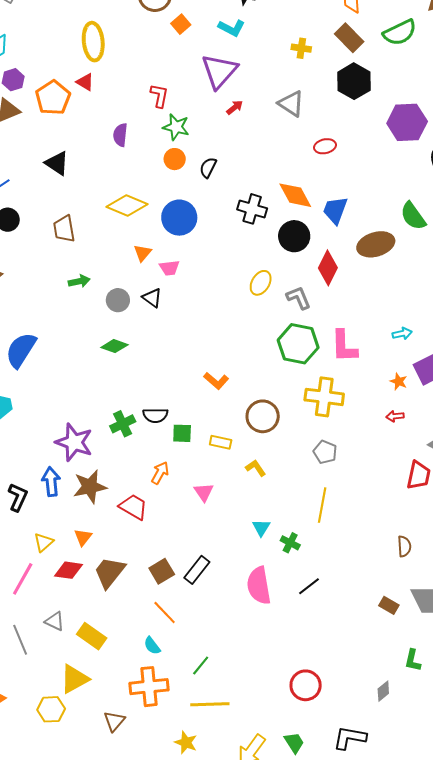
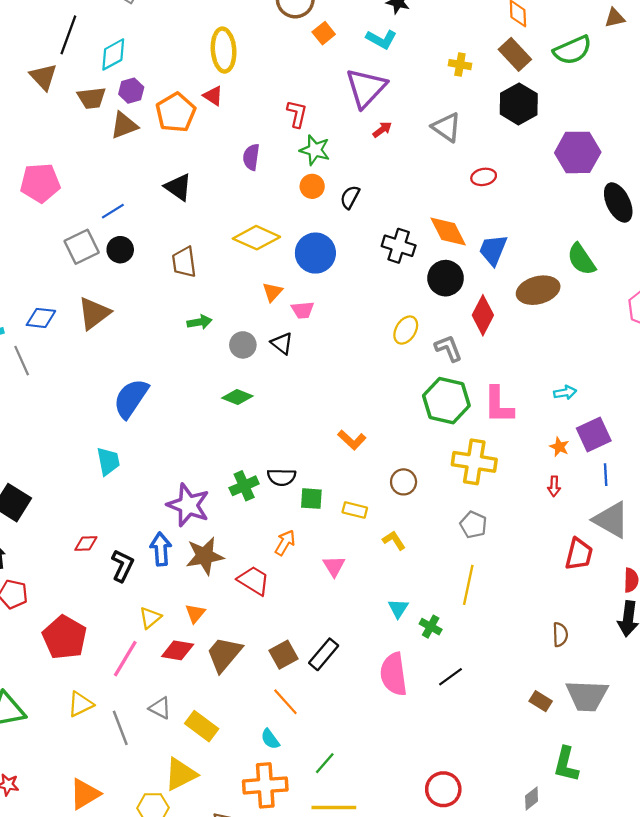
brown circle: (263, 416) -> (404, 482), size x0.7
red arrow: (395, 416) -> (554, 486), turned -84
green L-shape: (413, 660) -> (566, 764), size x1.4

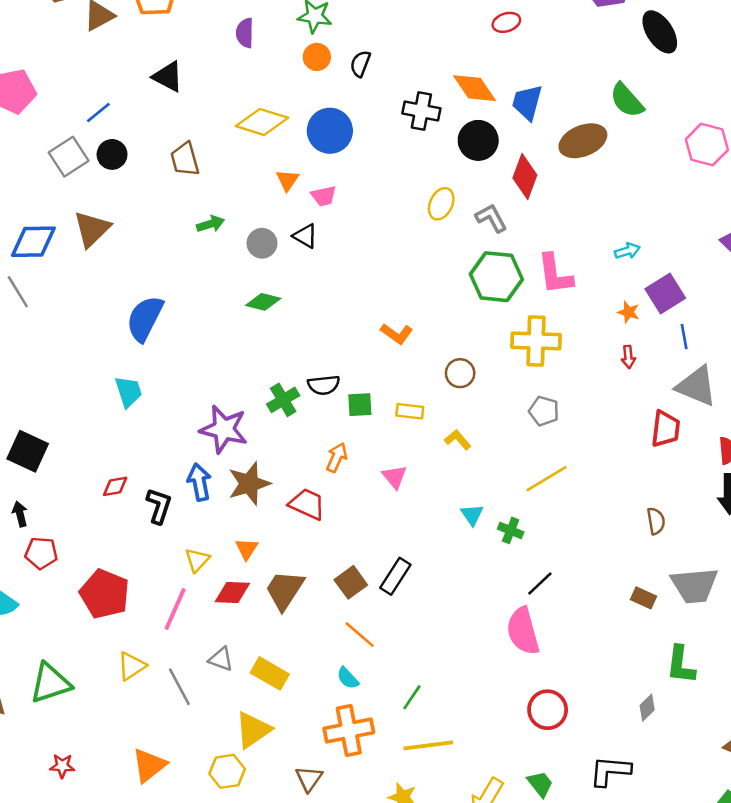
blue diamond: (41, 318) -> (33, 242), size x1.4
yellow line: (468, 585) -> (547, 479), turned 54
pink semicircle: (394, 674) -> (523, 631), moved

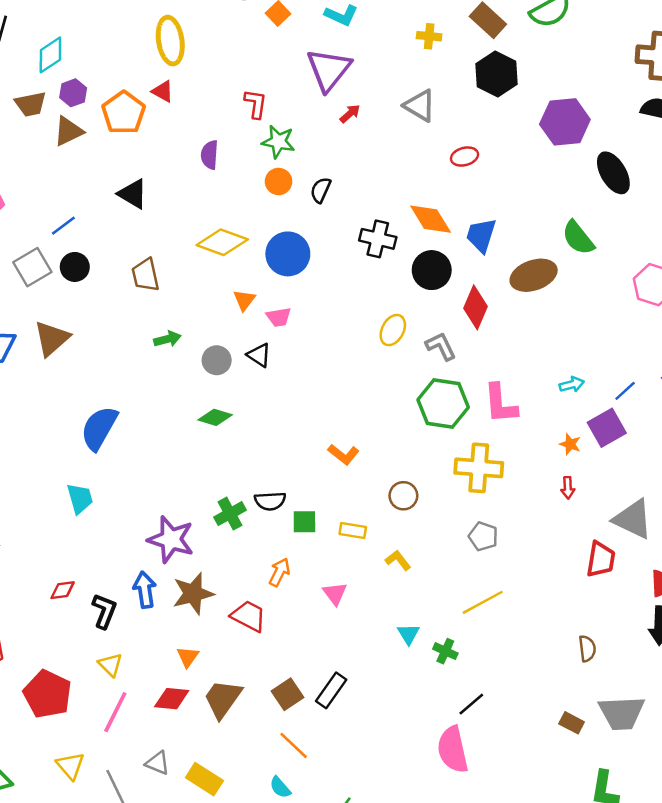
blue line: (684, 337) -> (625, 391), moved, turned 55
yellow triangle: (197, 560) -> (110, 665), moved, turned -30
yellow triangle: (132, 666) -> (70, 766), turned -40

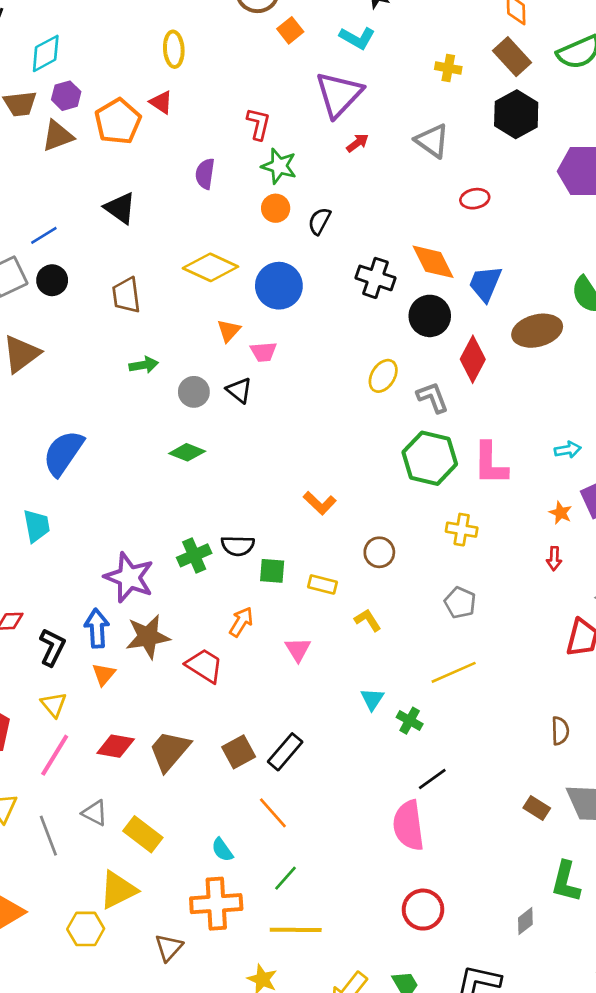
yellow ellipse: (170, 41) -> (174, 49), size x0.7
yellow cross: (479, 468) -> (462, 530), size x0.6
orange triangle: (188, 657) -> (104, 674), moved
orange line: (294, 745) -> (273, 813), moved

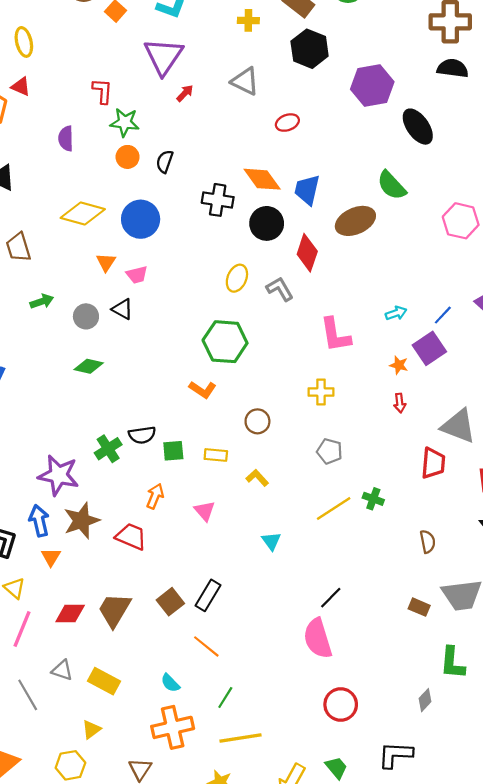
green hexagon: (430, 458) -> (225, 342), moved
green cross: (410, 721) -> (373, 499), moved
yellow triangle: (118, 890) -> (91, 729), size x0.6

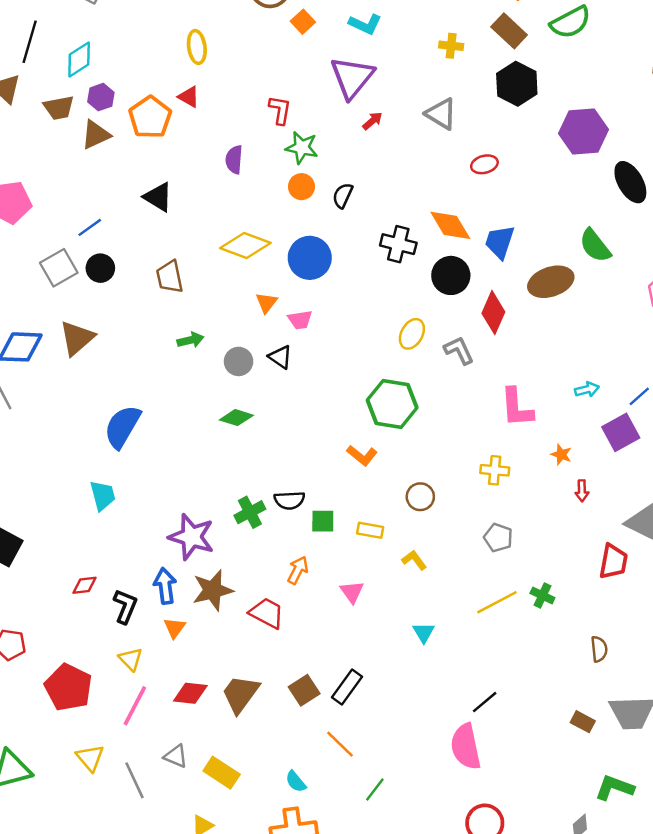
orange star: (399, 365) -> (561, 454), moved
green L-shape: (452, 663) -> (614, 788), turned 100
green line: (225, 698) -> (375, 790), moved

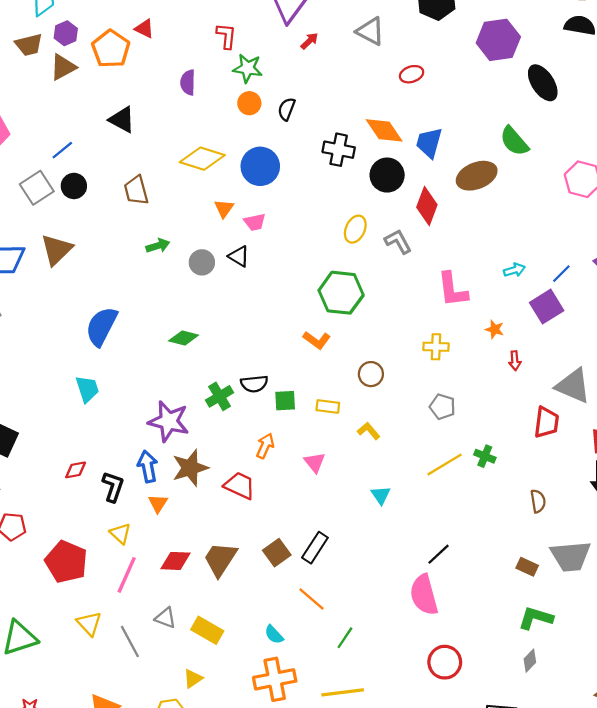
green diamond: (236, 418) -> (184, 338), moved
green L-shape: (614, 788) -> (536, 618), moved

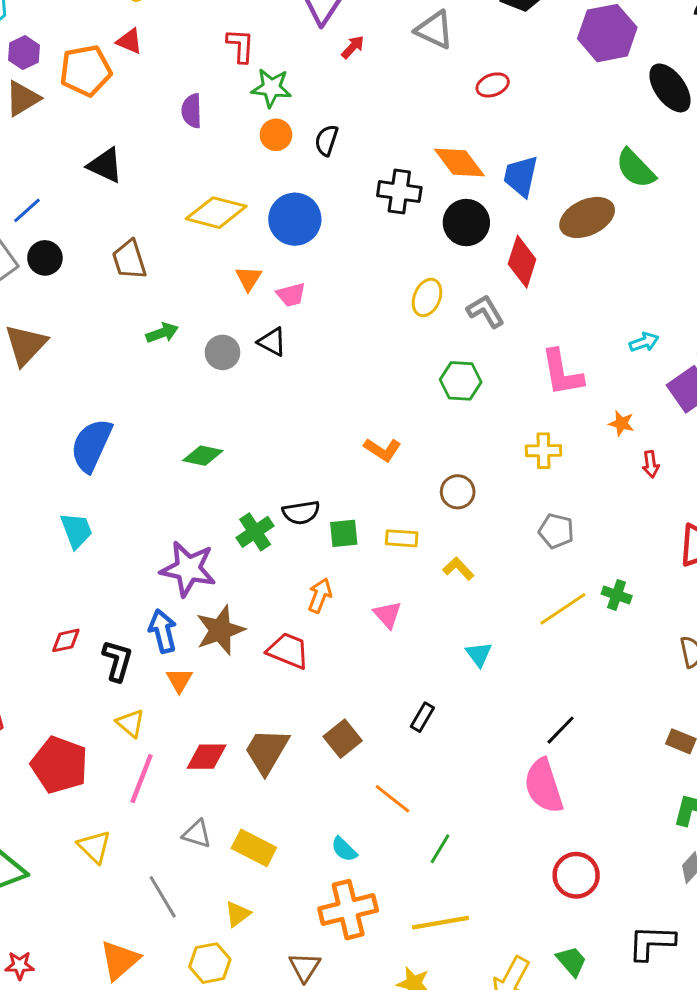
orange pentagon: (111, 49) -> (86, 71), turned 30
green hexagon: (341, 293) -> (461, 381), moved, size x0.7
black rectangle: (315, 548) -> (422, 717), moved, size x0.7
gray line: (130, 641) -> (163, 897), moved

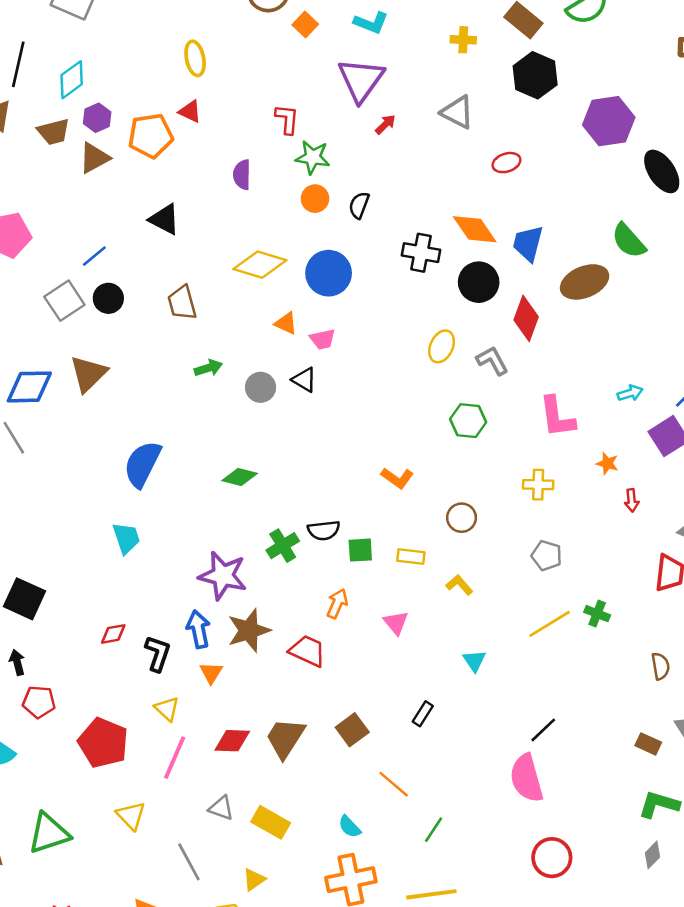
orange triangle: (249, 278) -> (286, 323), turned -40

